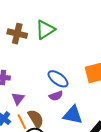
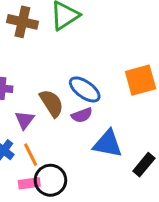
brown semicircle: (36, 119) -> (52, 103), moved

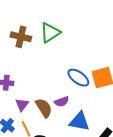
blue ellipse: (85, 89) -> (78, 78), moved
brown semicircle: (52, 103) -> (44, 108), moved

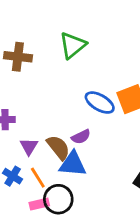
green triangle: (50, 33) -> (73, 45), moved
blue triangle: (79, 121) -> (73, 164), moved

